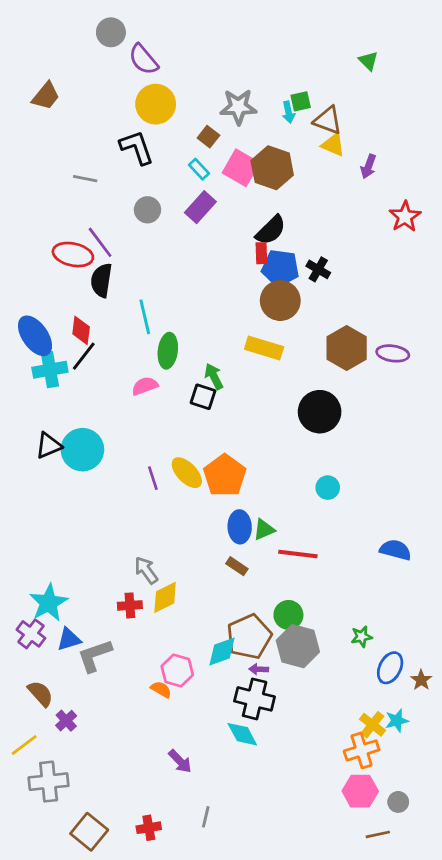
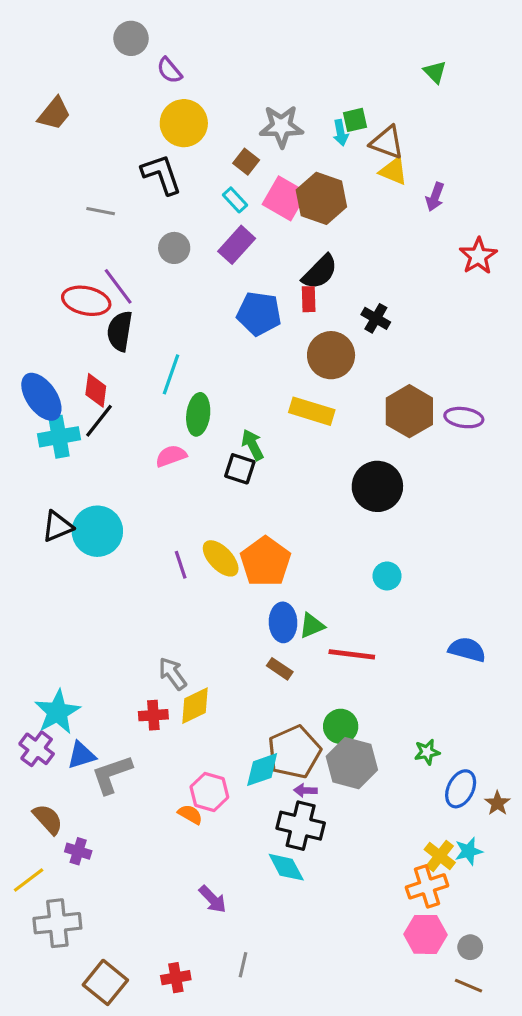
purple semicircle: (143, 59) -> (169, 70), size x0.7
blue pentagon: (280, 268) -> (259, 314), moved
cyan line: (145, 317) -> (171, 374), turned 32
purple cross: (66, 721) -> (78, 851), turned -30
brown line: (378, 834) -> (469, 986), moved, turned 35

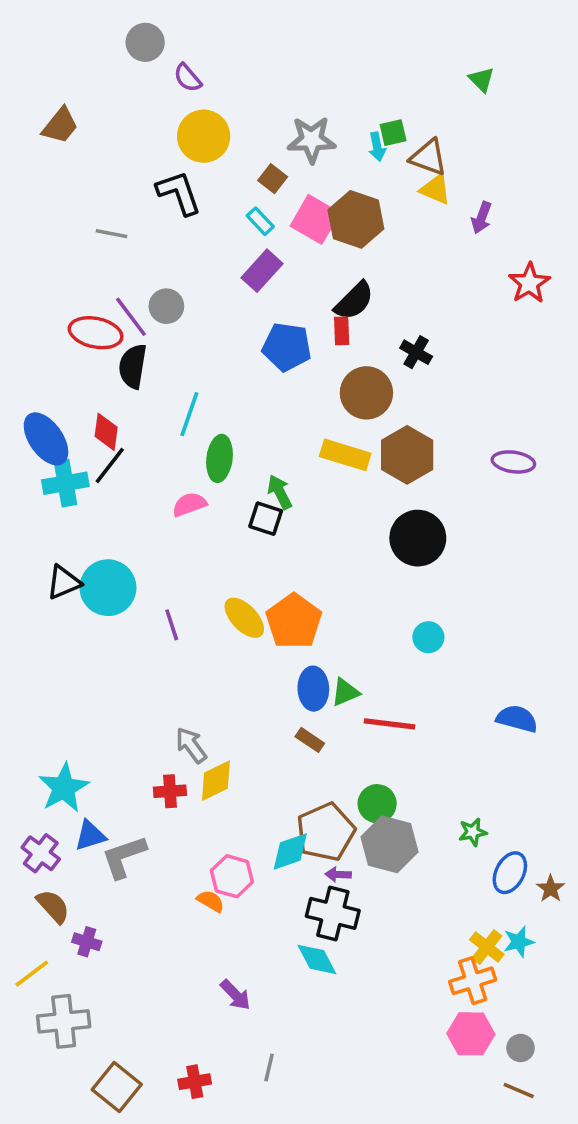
gray circle: (174, 248) -> (166, 306), moved
brown hexagon: (409, 411) -> (407, 455), moved
purple line: (181, 565) -> (172, 625), moved
purple cross: (37, 749) -> (41, 853), moved

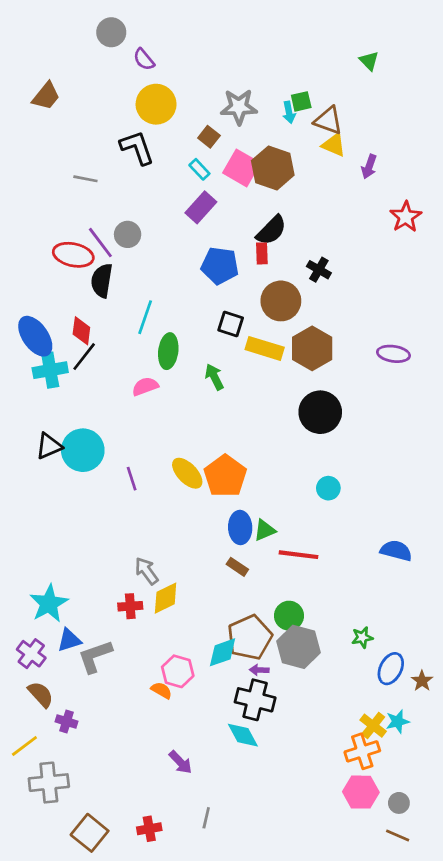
black square: (266, 519) -> (231, 324), moved

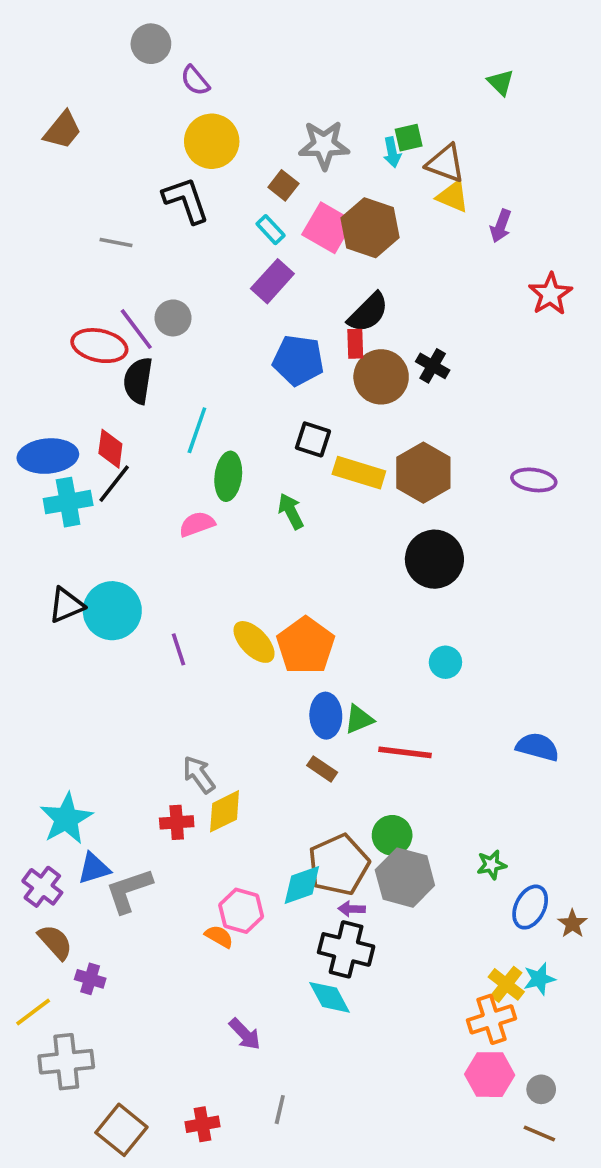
brown circle: (281, 301) -> (381, 377), moved
blue ellipse: (35, 336) -> (48, 456), turned -60

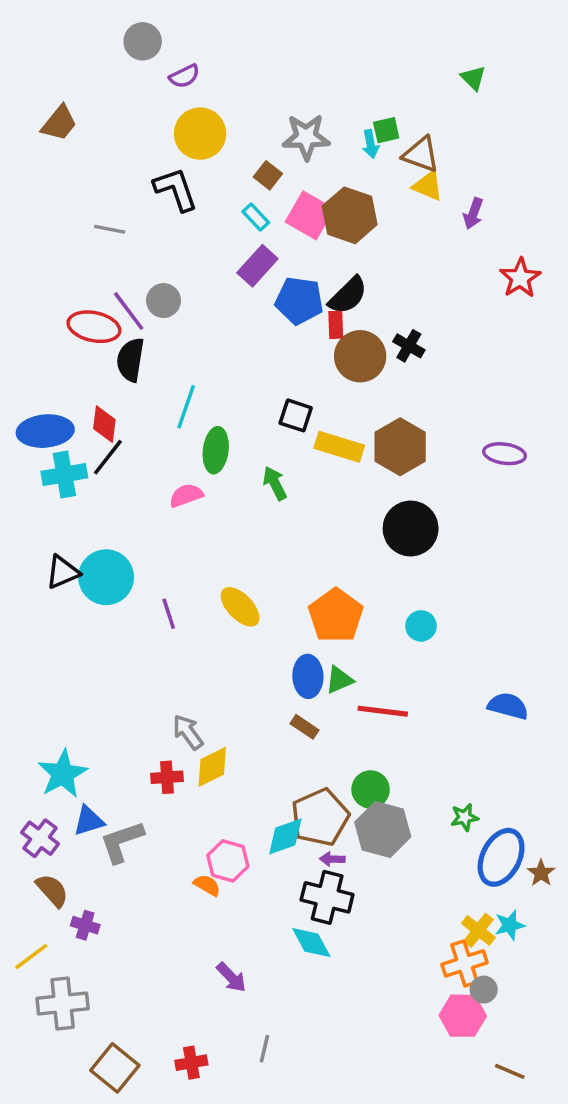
purple semicircle: (195, 80) -> (184, 76), turned -76
blue pentagon: (298, 360) -> (299, 301), moved
orange pentagon: (306, 646) -> (336, 615), moved
blue ellipse: (530, 907) -> (501, 857), size x1.4
gray circle: (541, 1089) -> (484, 990), moved

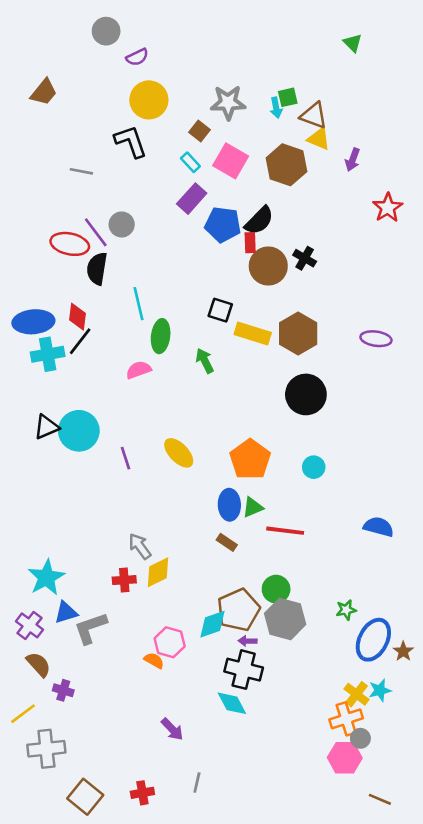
green triangle: (473, 78) -> (353, 43), moved
brown hexagon: (350, 215) -> (286, 165), moved
cyan line: (186, 407) -> (139, 304), turned -32

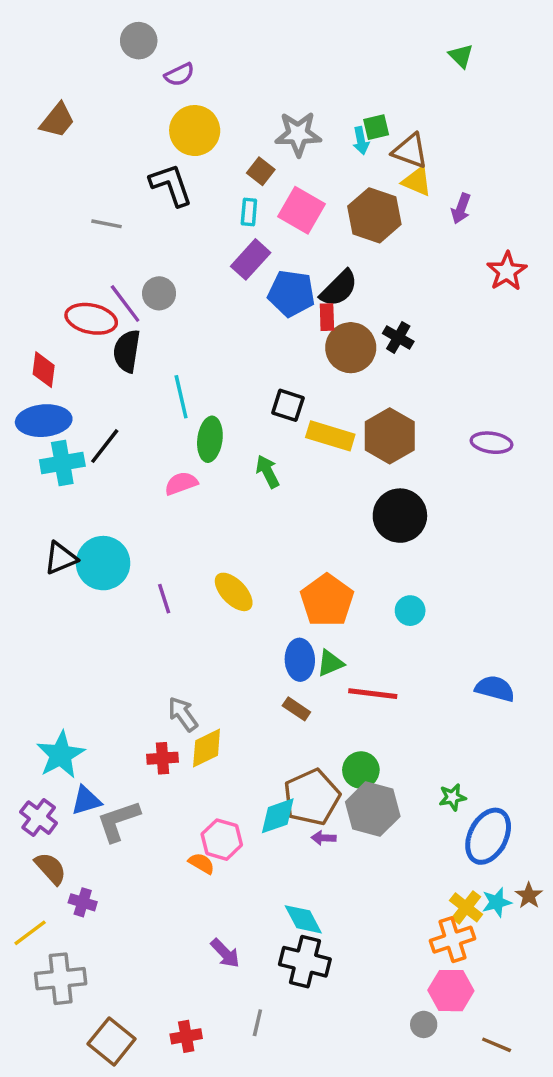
cyan rectangle: (190, 162) -> (249, 212), turned 48
red diamond: (78, 317) -> (44, 370), moved
brown star: (403, 651) -> (529, 896), moved
black cross: (244, 670) -> (305, 962), moved
gray circle: (360, 738) -> (424, 1024), moved

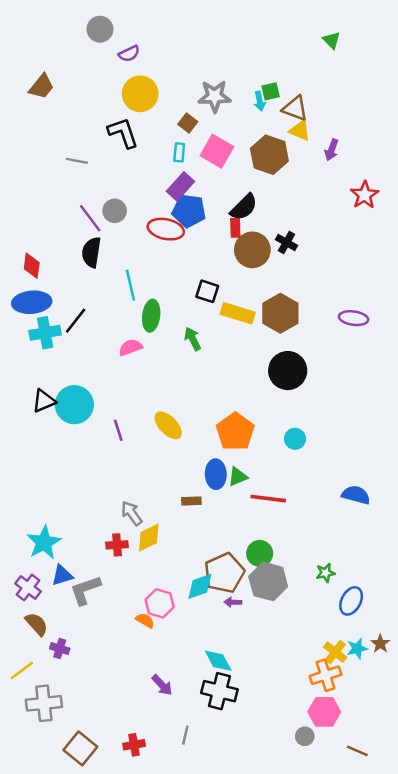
blue pentagon: (291, 293) -> (189, 211), moved
red ellipse: (91, 319) -> (166, 229), moved
brown rectangle: (296, 709) -> (191, 501), moved, turned -36
blue ellipse: (488, 836) -> (351, 601), size x0.7

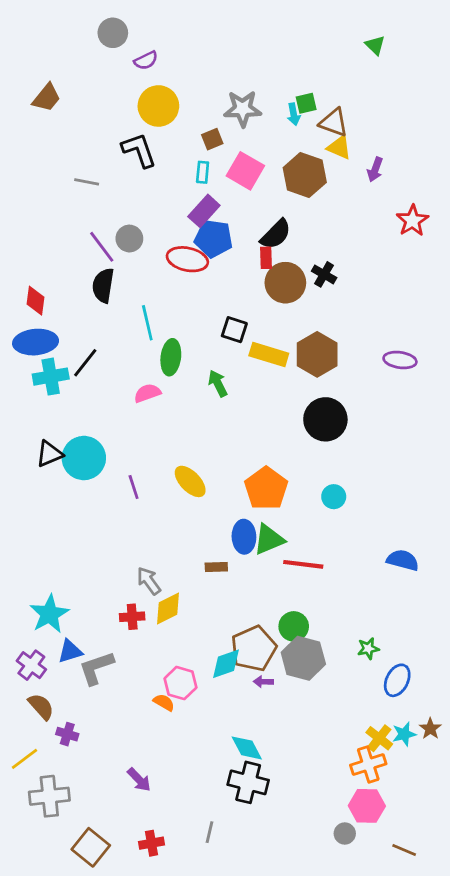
brown square: (188, 123) -> (212, 139), turned 30
green triangle: (238, 477) -> (269, 539), size x1.4
purple arrow: (162, 685) -> (139, 780), moved

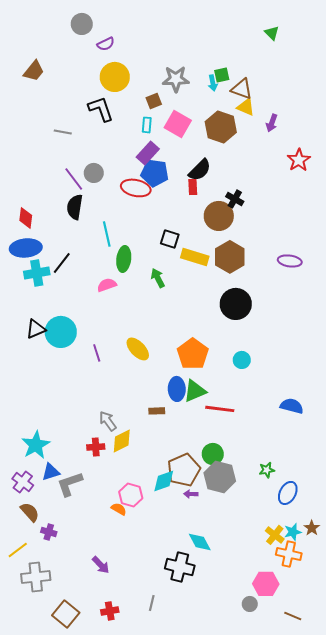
brown circle: (285, 283) -> (219, 216), moved
cyan diamond: (247, 748) -> (200, 542), moved
orange cross: (368, 764) -> (289, 554), moved, turned 30

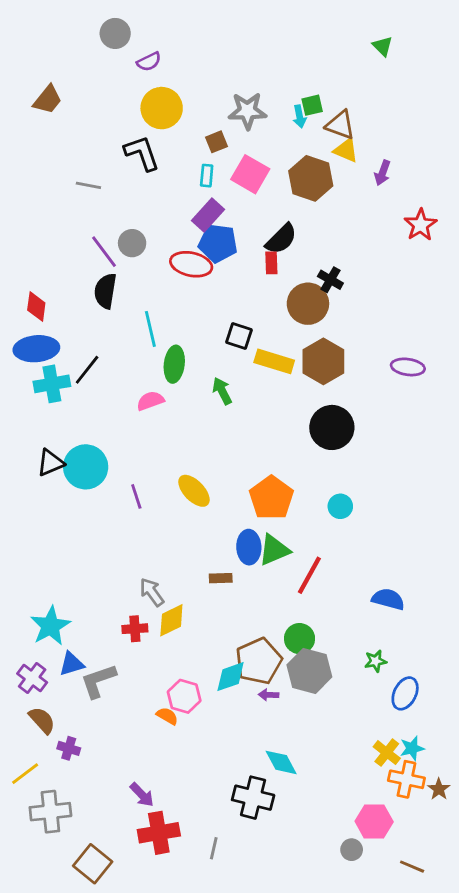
blue semicircle: (292, 406) -> (388, 599), moved
red line: (220, 409) -> (309, 575), turned -68
brown star: (312, 528) -> (439, 789), moved
red cross: (110, 611) -> (159, 833), moved, size x1.6

